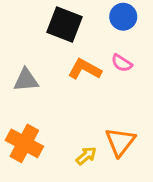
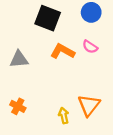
orange cross: (24, 143) -> (18, 106), size x0.6
yellow arrow: (86, 156) -> (64, 116), turned -63

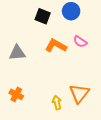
blue circle: (91, 12) -> (71, 11), moved
black square: (48, 18) -> (43, 16), size x0.7

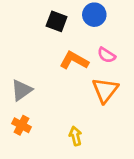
gray triangle: (17, 53) -> (22, 90), moved, turned -30
orange triangle: (79, 93) -> (105, 90), moved

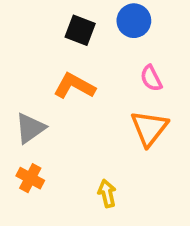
pink semicircle: (106, 55) -> (151, 78), turned 30
orange L-shape: (74, 60) -> (74, 86), moved

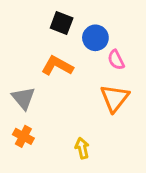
blue circle: (134, 21) -> (95, 38), moved
gray triangle: (30, 128) -> (23, 98), turned -35

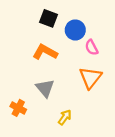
gray triangle: (23, 98) -> (45, 88), moved
yellow arrow: (82, 148) -> (65, 117), turned 49

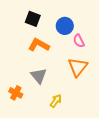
black square: (48, 18) -> (33, 19), moved

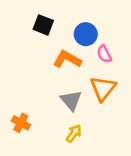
orange L-shape: (39, 45) -> (67, 59), moved
gray triangle: (39, 76) -> (71, 100), moved

